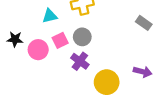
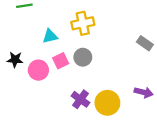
purple cross: (80, 61) -> (80, 99), moved

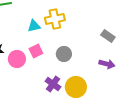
cyan triangle: (50, 36) -> (34, 26), moved
gray circle: (83, 57) -> (64, 54), moved
purple arrow: (144, 92) -> (107, 64), moved

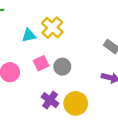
yellow cross: (55, 19) -> (52, 28), turned -36
pink square: (36, 51) -> (41, 63), moved

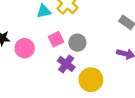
purple cross: (50, 100) -> (66, 64), moved

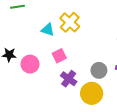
cyan triangle: (44, 11) -> (48, 30), turned 32
gray circle: (77, 43) -> (99, 70), moved

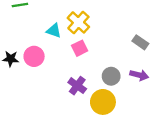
pink square: (59, 56) -> (80, 48), moved
pink circle: (30, 64) -> (34, 56), moved

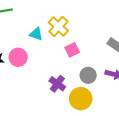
pink square: (80, 48) -> (72, 50), moved

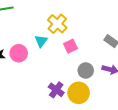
cyan triangle: (36, 34) -> (41, 41), moved, turned 48
purple cross: (57, 84) -> (56, 90), moved

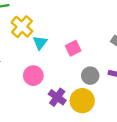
yellow cross: (57, 24) -> (22, 27), moved
pink circle: (19, 53) -> (33, 76), moved

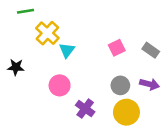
pink square: (73, 48) -> (117, 48), moved
yellow circle: (82, 101) -> (126, 112), moved

